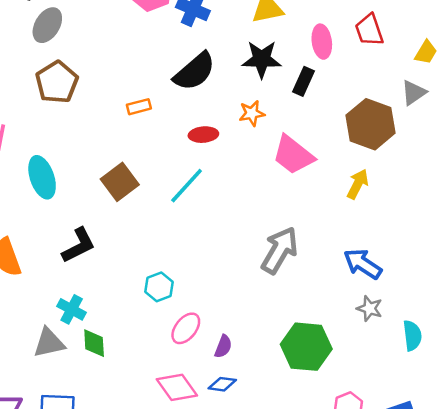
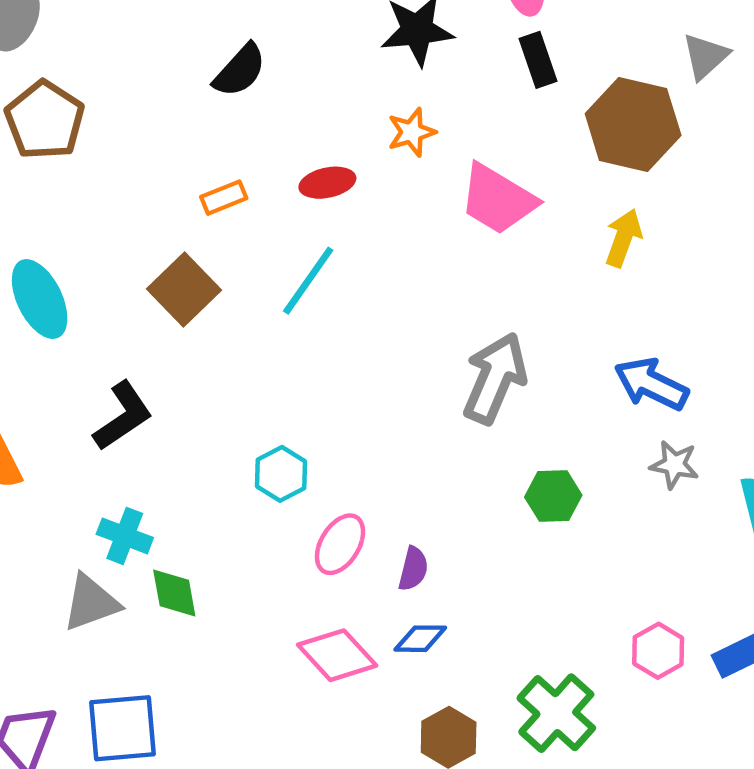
black semicircle: (195, 72) -> (240, 70), moved, size x0.7
black rectangle: (304, 81) -> (538, 60), moved, turned -36
orange rectangle: (139, 107) -> (224, 198), moved
green hexagon: (306, 347) -> (553, 496), moved, size x0.6

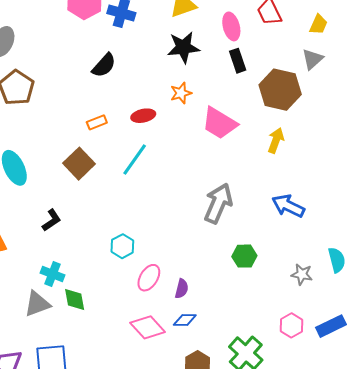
black L-shape: (123, 416) -> (52, 220), size x0.7
gray star: (674, 465) -> (302, 274), moved

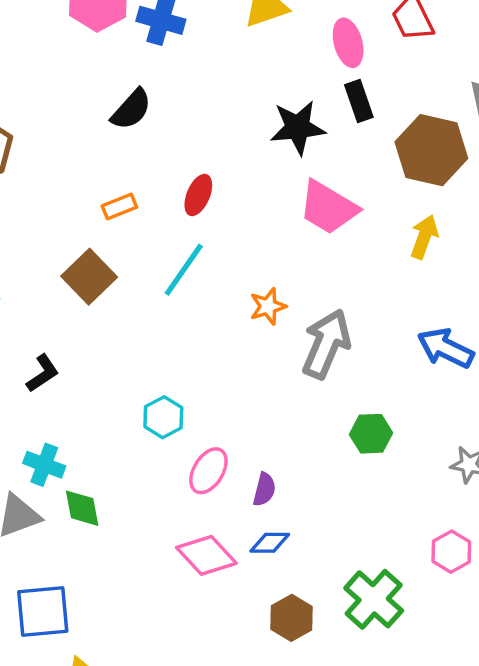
black star: (183, 47) -> (298, 127), moved
orange star: (181, 93) -> (268, 306), moved
red ellipse: (143, 116) -> (198, 195), turned -55

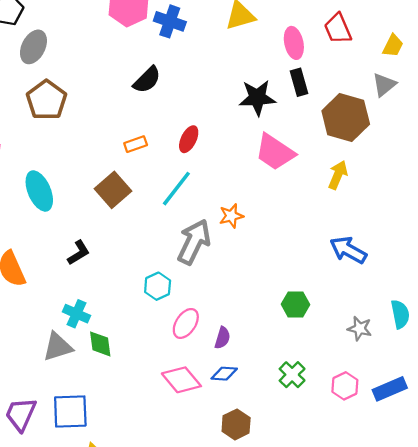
gray arrow: (326, 344) -> (194, 242), moved
green cross: (374, 599) -> (292, 375), moved, size x0.7

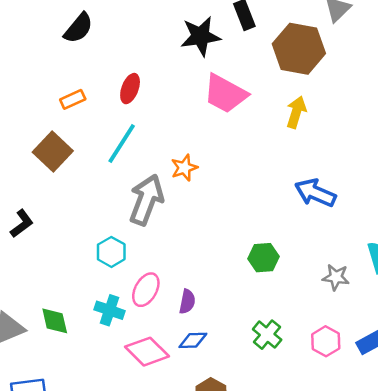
cyan cross: (77, 314) -> (110, 310), moved

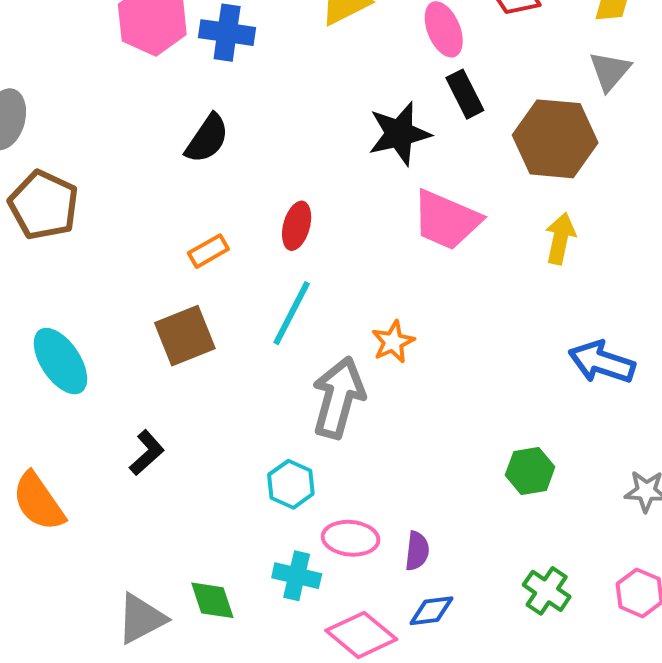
brown square: (53, 152) -> (185, 336), turned 30
pink ellipse: (146, 290) -> (351, 538), turned 72

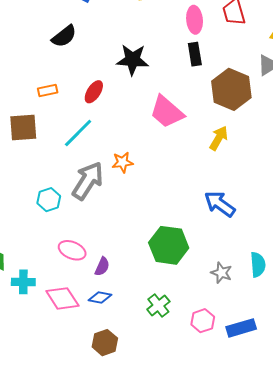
black star: (399, 134) -> (133, 60), moved
green hexagon: (530, 471) -> (169, 245), size x1.6
cyan hexagon: (291, 484) -> (49, 200), moved
cyan cross: (297, 576) -> (23, 282), moved, turned -30

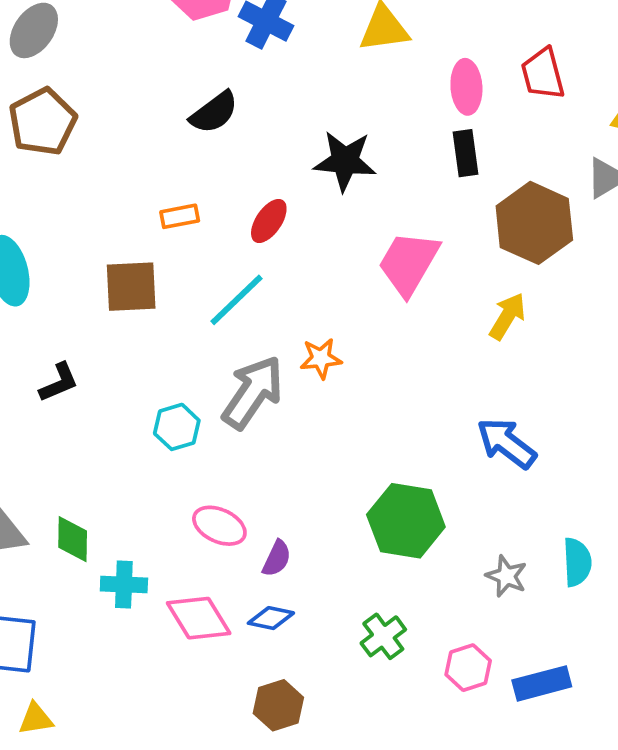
pink trapezoid: (167, 112) -> (409, 263), turned 78

